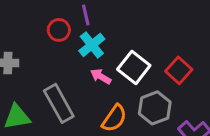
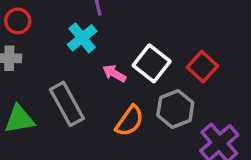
red circle: (59, 30) -> (18, 21), moved
cyan cross: (92, 45) -> (82, 38), moved

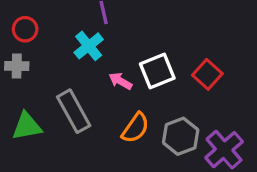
white square: (152, 63) -> (157, 71), turned 30
gray hexagon: (175, 109) -> (181, 136), moved

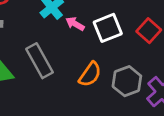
pink arrow: (120, 81) -> (75, 24), moved

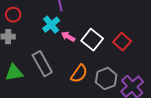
white square: (108, 28) -> (92, 40), turned -30

